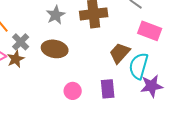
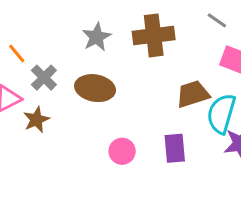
brown trapezoid: (120, 53) -> (193, 94), turned 30
brown star: (16, 59) -> (36, 120), moved

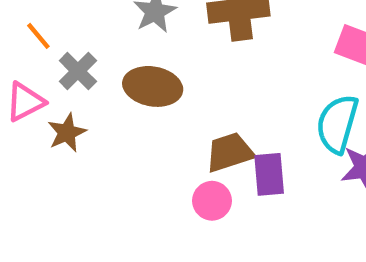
brown trapezoid: (193, 94) -> (230, 152), moved
pink circle: (122, 151) -> (212, 201), moved

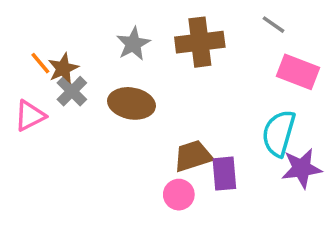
brown star: (67, 133) -> (63, 68), moved

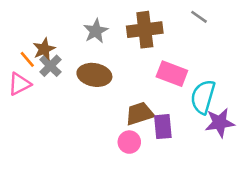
orange line: (40, 63) -> (27, 59), moved
pink rectangle: (298, 72) -> (172, 74), moved

